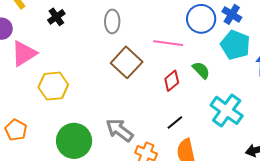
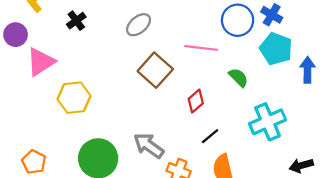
gray ellipse: (112, 21) -> (139, 25), turned 50
red diamond: (172, 81) -> (196, 101), moved
cyan cross: (227, 110) -> (268, 122), turned 32
orange pentagon: (16, 130) -> (34, 162), moved

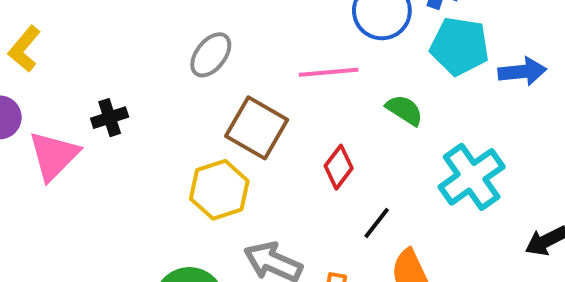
black cross: (76, 21) -> (110, 118), moved, turned 30
blue arrow: (308, 70) -> (522, 72), turned 95
yellow hexagon: (74, 98) -> (219, 190), moved

